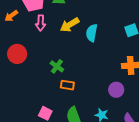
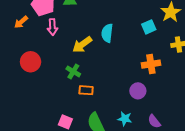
yellow arrow: (70, 25) -> (82, 44), moved

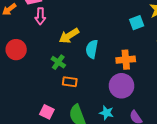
cyan semicircle: (107, 33) -> (92, 49), moved
orange cross: (151, 64) -> (126, 60), moved
purple circle: (138, 91) -> (121, 86), size x1.5

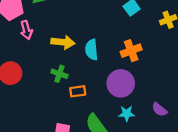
yellow arrow: (69, 36) -> (63, 42), turned -126
purple circle: (121, 86) -> (121, 83), moved

